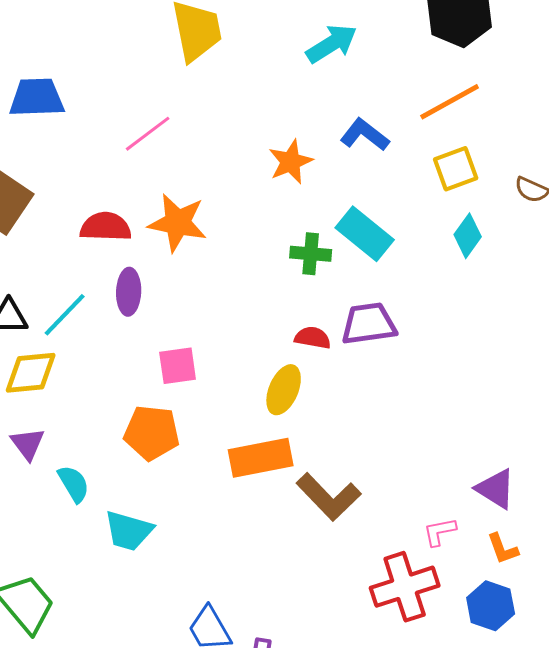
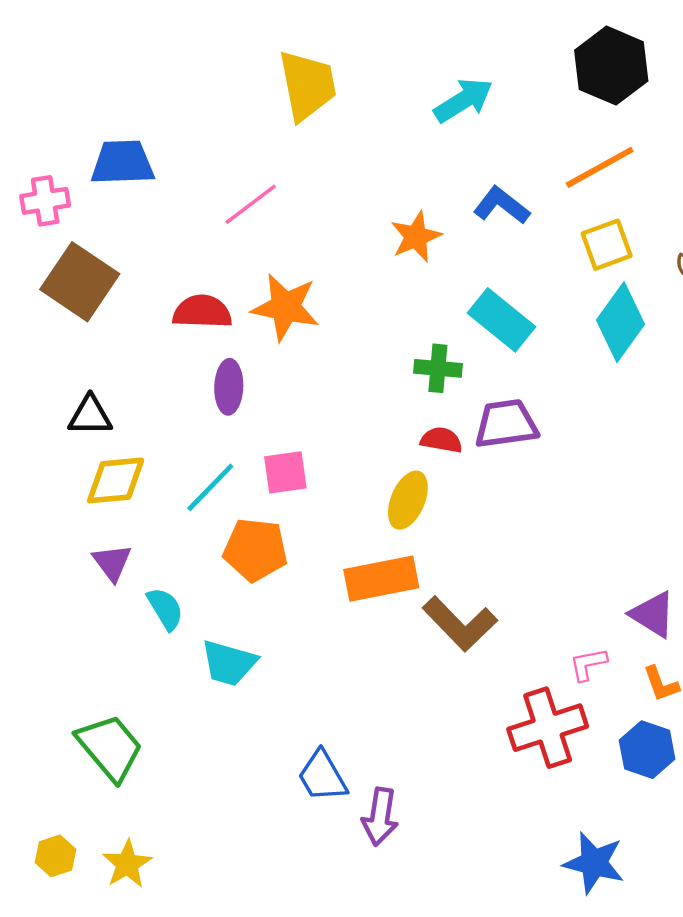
cyan diamond: (468, 236) -> (621, 322), size x1.5
green cross: (311, 254) -> (438, 368), moved
cyan line: (65, 315) -> (210, 487), moved

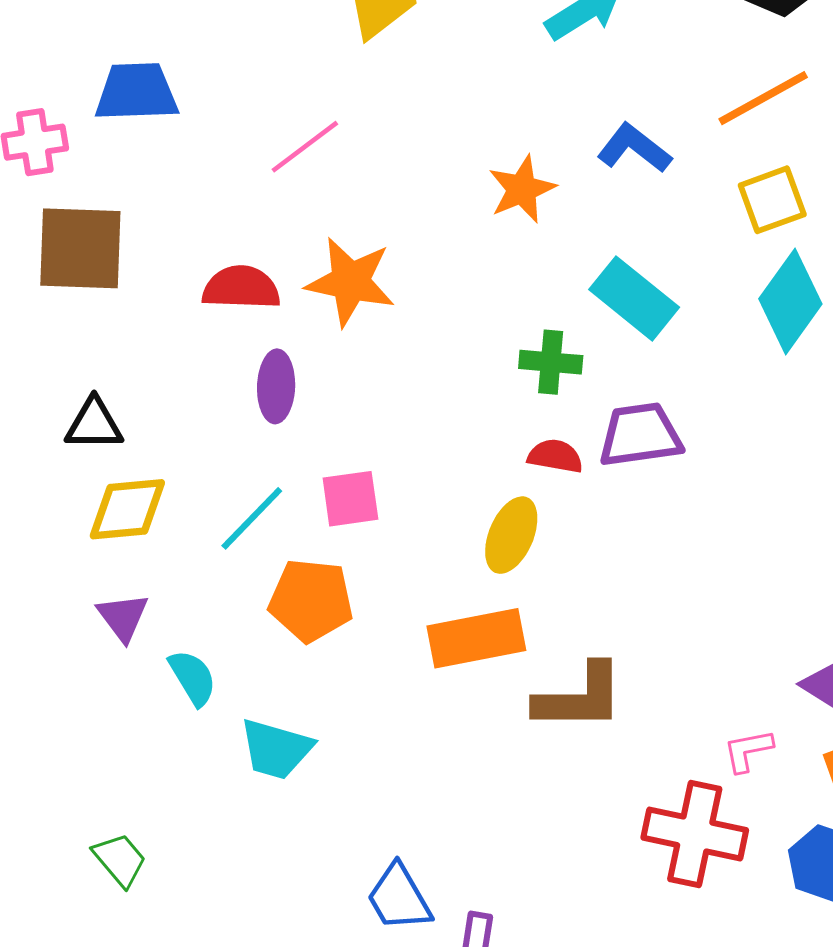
brown square: (80, 282) -> (80, 248), turned -32
brown L-shape: (460, 624) -> (580, 697), turned -46
red cross: (548, 728) -> (695, 834), turned 30
green trapezoid: (110, 747) -> (120, 860), size x0.6

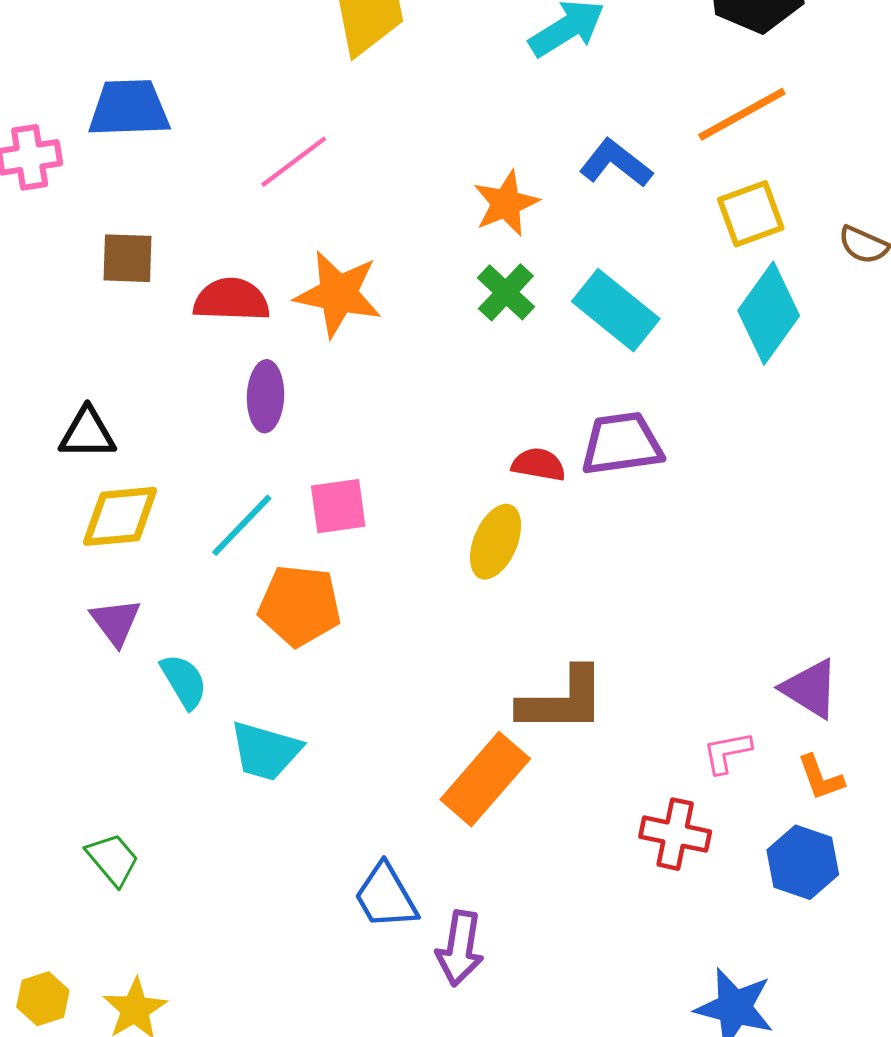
brown square: (80, 248) -> (127, 258), moved, size x0.6
green cross: (551, 362) -> (506, 292), moved, turned 38
orange rectangle: (476, 638) -> (485, 779), moved, turned -38
red cross: (695, 834) -> (675, 834), size x0.7

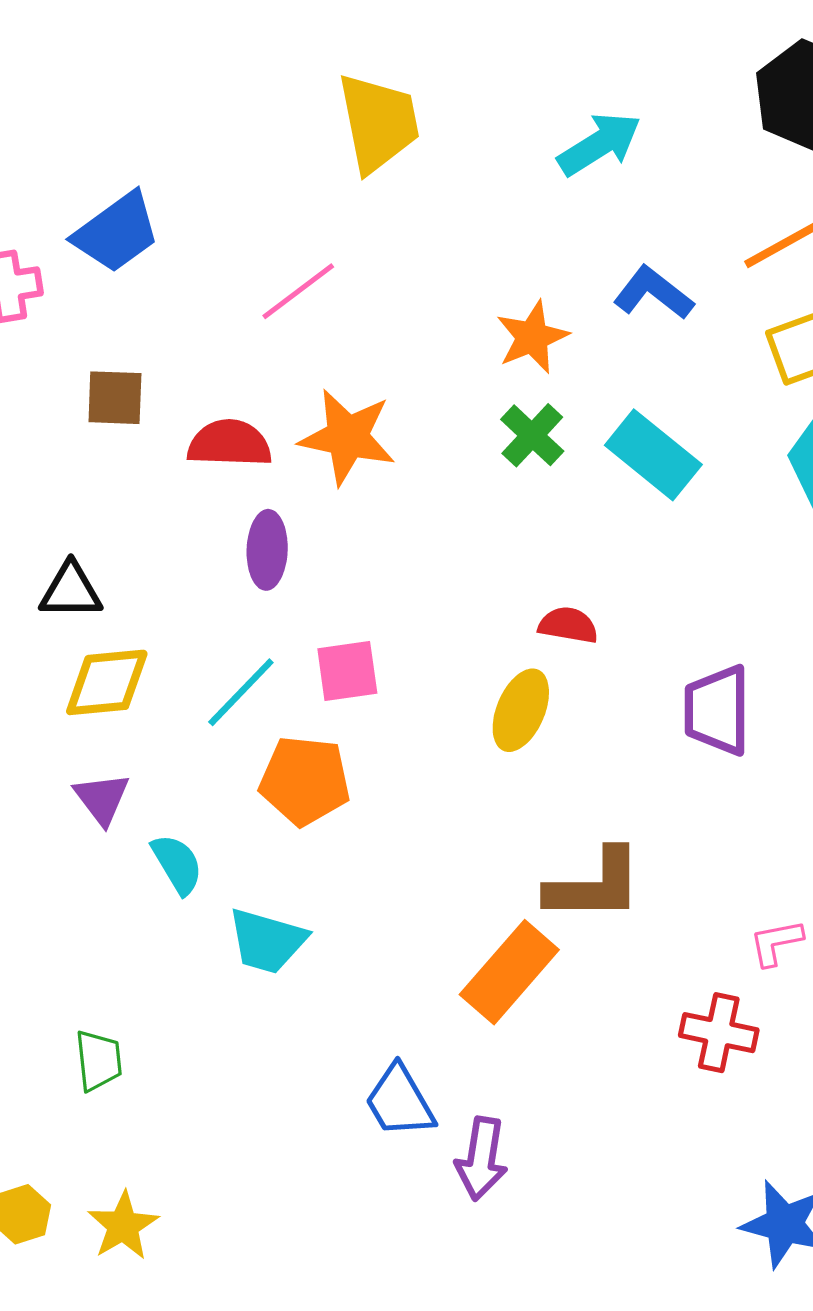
blue trapezoid: (129, 108) -> (117, 232), turned 146
purple trapezoid: (622, 444) -> (717, 710), moved, turned -82
green trapezoid: (113, 859) -> (99, 1060), turned 34

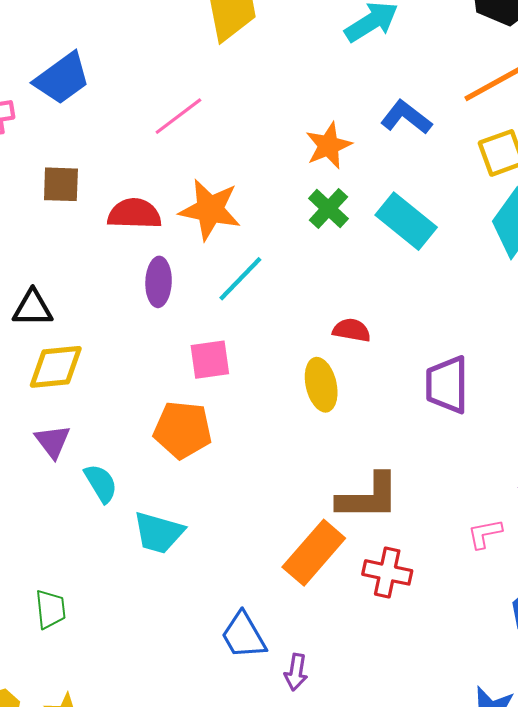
cyan line: (241, 692) -> (240, 279), moved
yellow ellipse: (521, 710) -> (321, 385), turned -36
red cross: (719, 1033) -> (387, 572), moved
purple arrow: (482, 1159) -> (296, 672), size x0.7

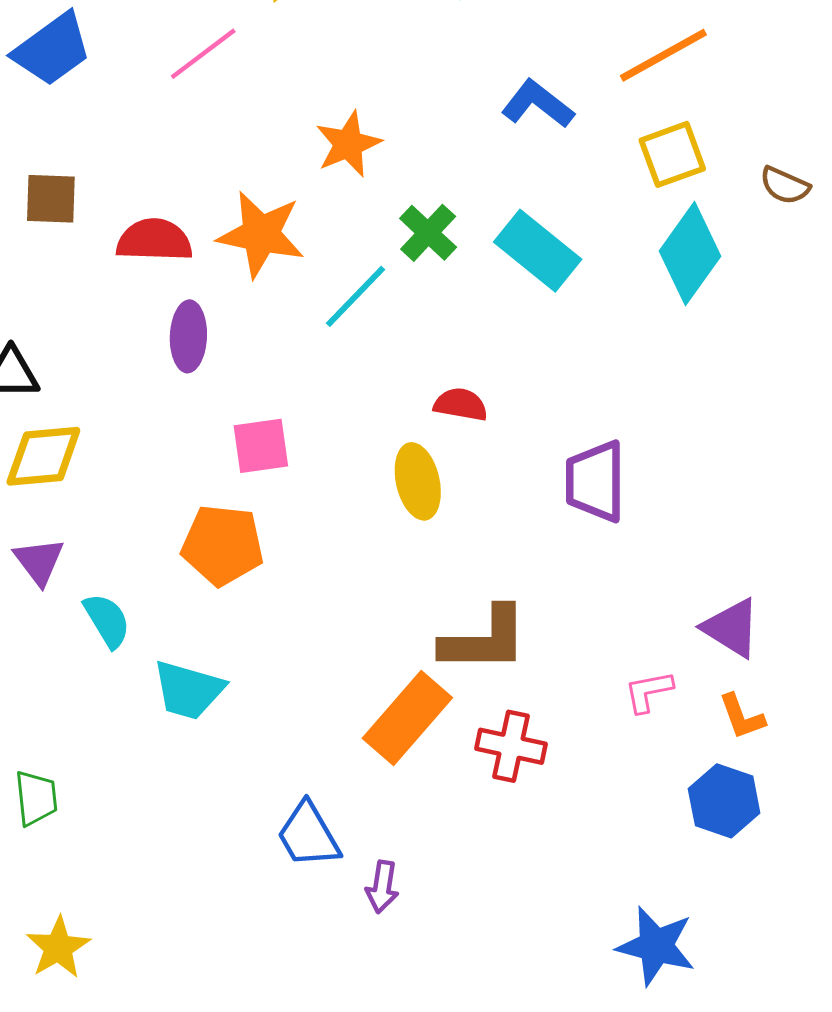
pink line: (178, 116) -> (203, 54), moved
orange star: (328, 146) -> (348, 144), moved
cyan line: (240, 279) -> (356, 296), moved

